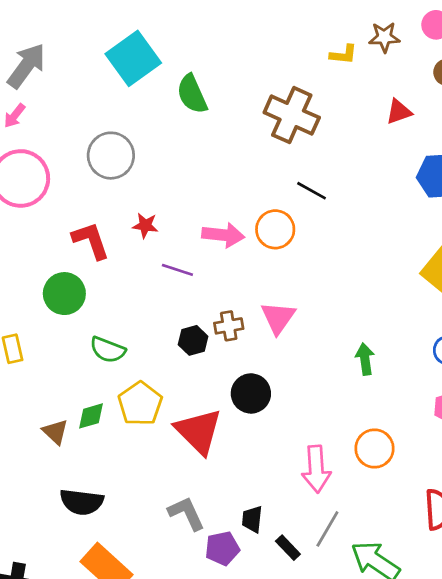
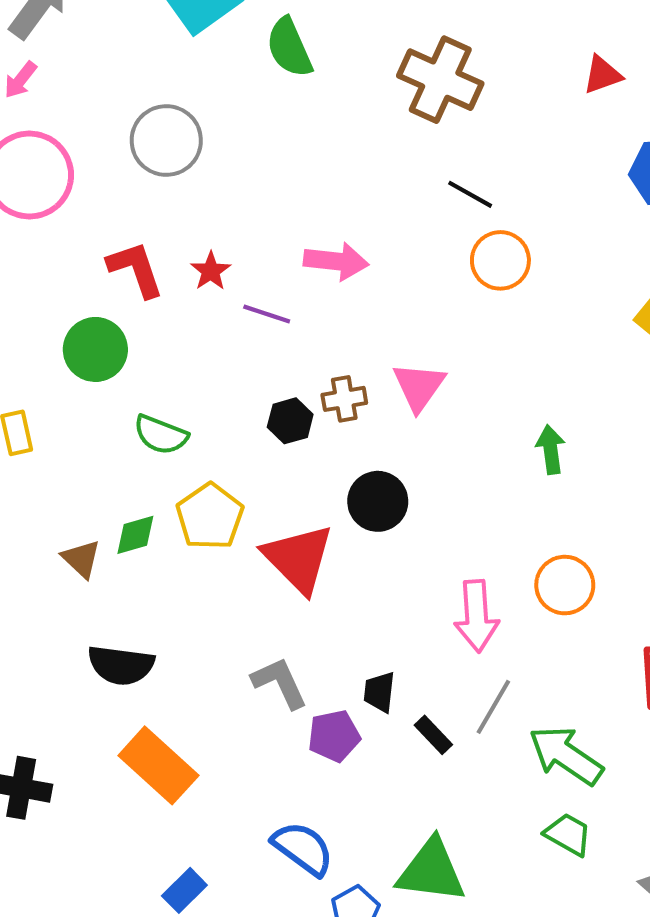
red star: (145, 225) -> (211, 271), moved, turned 30
orange circle: (275, 229) -> (500, 260), moved

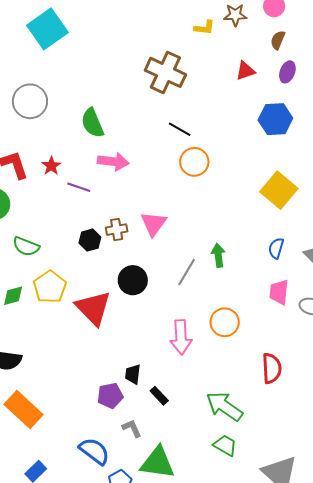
green semicircle: (289, 48) -> (92, 123), moved
gray L-shape: (280, 683) -> (132, 428), moved, size x0.7
gray line: (493, 707) -> (187, 272), moved

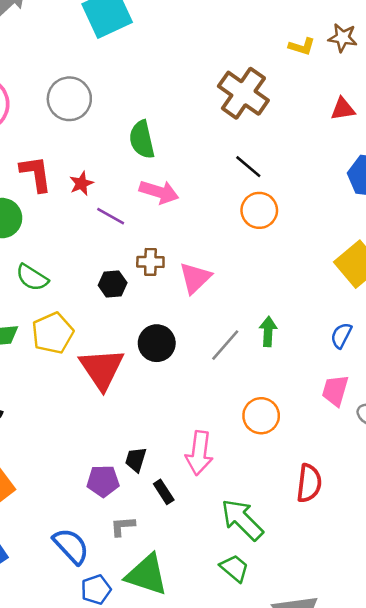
brown cross: (117, 230) -> (150, 262), moved
pink arrow: (181, 337) -> (199, 453), moved
gray L-shape: (132, 428) -> (123, 526), turned -80

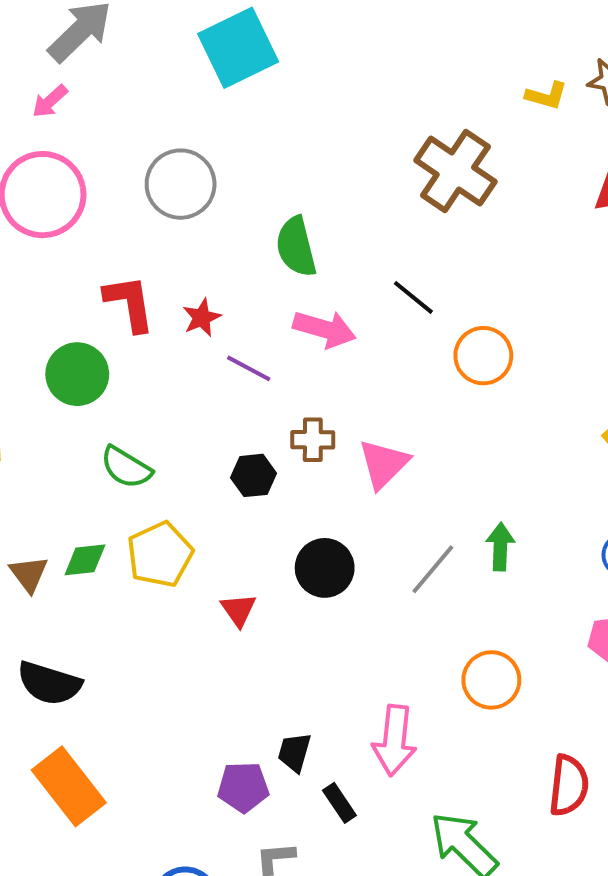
black line: (248, 167) -> (413, 297), moved
red triangle: (102, 369) -> (238, 610), size x0.5

